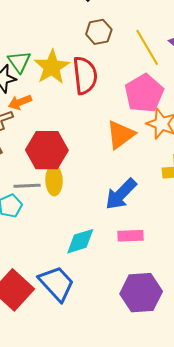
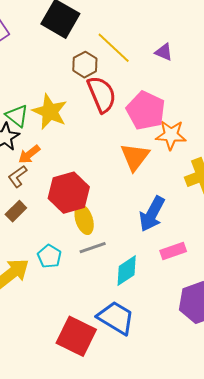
yellow line: (147, 47) -> (114, 48), moved
red semicircle: (85, 75) -> (102, 94), moved
gray line: (27, 186) -> (93, 248), moved

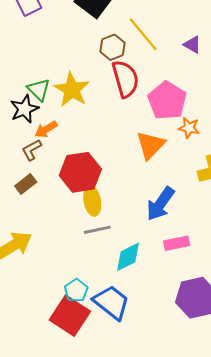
orange star: (171, 135) -> (189, 128), size x0.7
cyan pentagon: (49, 256) -> (76, 290), moved

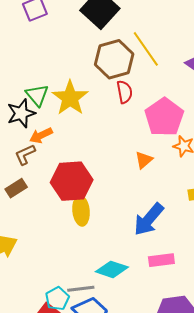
brown hexagon: (112, 47) -> (114, 59), size x1.5
red semicircle: (125, 79) -> (124, 92), size x0.6
orange triangle: (151, 145) -> (144, 160), size x0.6
gray line: (97, 230) -> (81, 289), moved
cyan diamond: (128, 257) -> (112, 269), turned 40

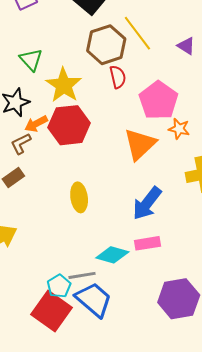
green triangle: (37, 95) -> (31, 60), moved
orange triangle: (144, 160) -> (140, 144), size x1.8
red hexagon: (72, 181) -> (69, 125), moved
pink rectangle: (161, 260) -> (147, 243), moved

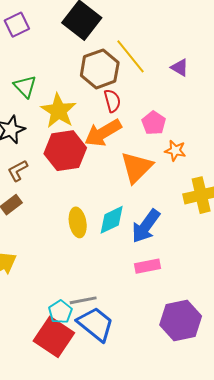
pink pentagon: (158, 100) -> (154, 123), size x0.6
orange arrow: (36, 124) -> (103, 133), moved, size x1.6
cyan diamond: (112, 255) -> (112, 220), moved, turned -40

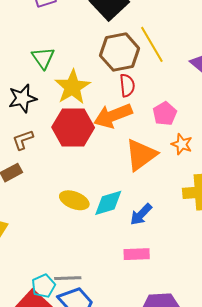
yellow ellipse: (78, 222) -> (74, 200), turned -68
blue arrow: (146, 226) -> (141, 214), size x0.7

